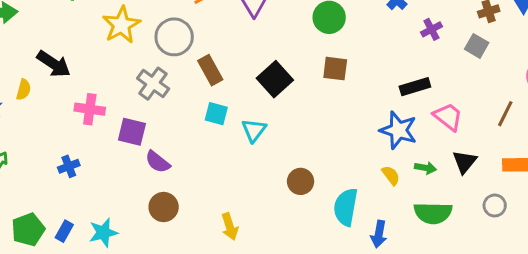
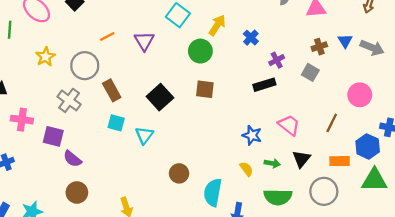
yellow star: (121, 25) -> (45, 57), size x0.7
black rectangle: (415, 87) -> (264, 85), moved
blue star: (398, 130) -> (252, 135), size x0.7
gray circle: (495, 205) -> (324, 191), size x1.6

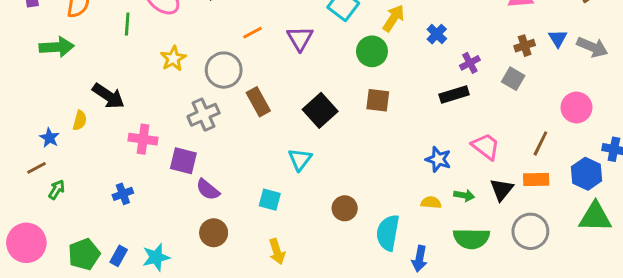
gray cross: (69, 100) -> (204, 115), turned 30
cyan square: (116, 123) -> (270, 200), moved
orange rectangle: (340, 161) -> (536, 179), moved
yellow semicircle: (246, 169) -> (431, 203), turned -48

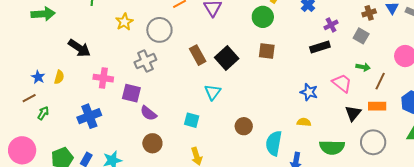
brown rectangle: (258, 102) -> (198, 55), moved
yellow semicircle: (80, 120) -> (59, 77), moved
blue cross: (123, 194) -> (89, 116), size x1.6
green arrow: (464, 195) -> (363, 67), moved

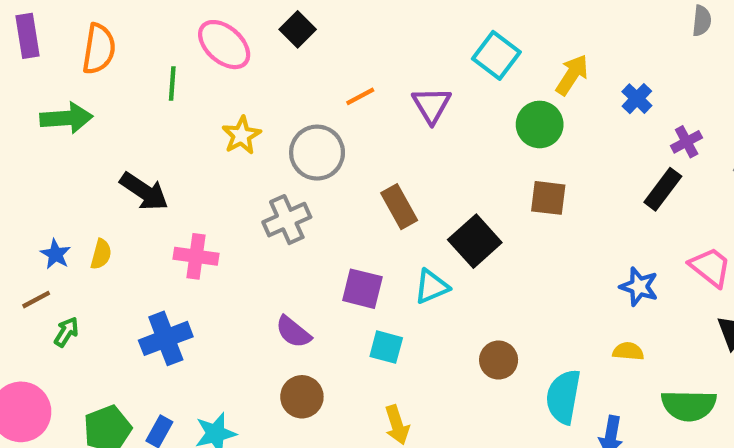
black rectangle: (320, 47) -> (663, 189), turned -36
black square: (227, 58) -> (475, 241), moved
cyan triangle: (213, 92) -> (432, 287), turned 30
purple square: (131, 93) -> (362, 289), moved

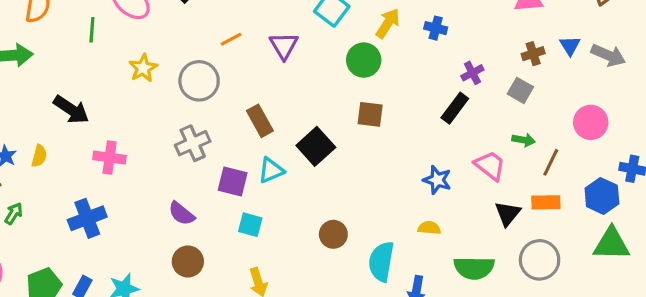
blue cross: (637, 99) -> (436, 28), moved, turned -30
gray cross: (287, 220) -> (193, 143), moved
cyan triangle: (432, 287) -> (271, 170), moved

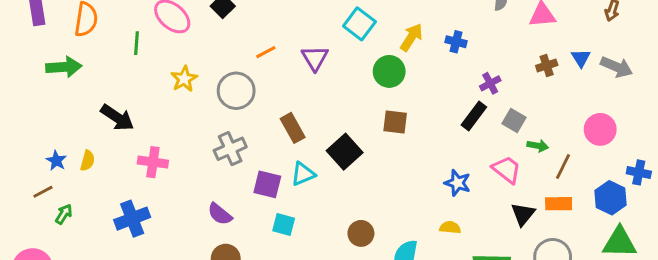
gray square: (520, 90) -> (514, 120), moved

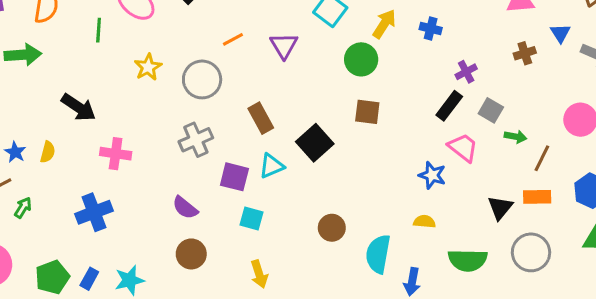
blue triangle: (581, 58) -> (560, 33), moved
pink trapezoid: (507, 170) -> (463, 147), moved

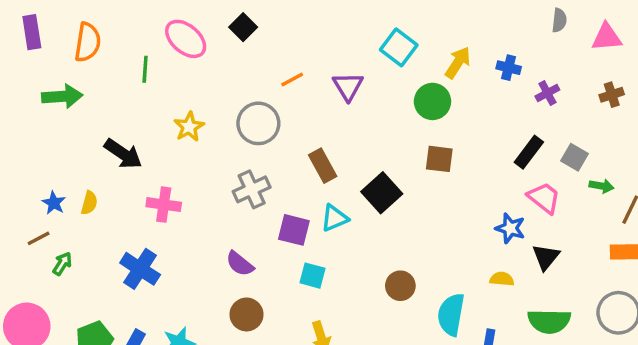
yellow star: (148, 67) -> (189, 127), moved
purple cross: (466, 72) -> (547, 93), moved
black triangle: (500, 208) -> (546, 257), moved
blue cross: (94, 212) -> (140, 269), turned -36

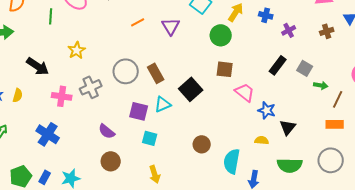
gray circle: (258, 123) -> (126, 71), moved
gray cross: (252, 189) -> (91, 87), moved
pink trapezoid: (544, 198) -> (245, 92), moved

